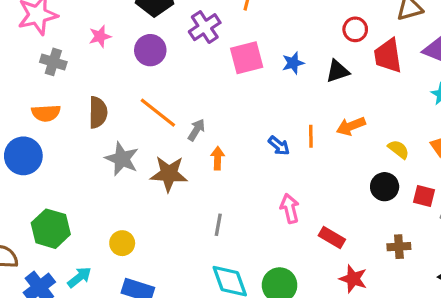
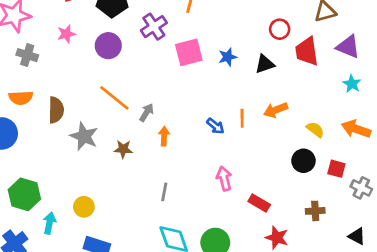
brown semicircle: (98, 112) -> (56, 110), moved
brown star: (169, 174) -> (123, 149), size x0.6
cyan arrow: (79, 277) -> (49, 223), moved, turned -40

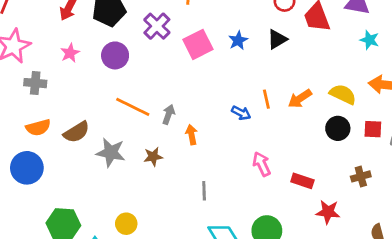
brown semicircle: (56, 110) -> (77, 132), turned 70
orange arrow: (276, 110) -> (300, 99), moved
yellow semicircle: (315, 130) -> (343, 94), size x1.4

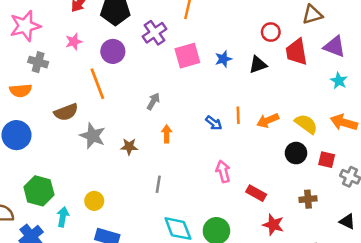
orange line: (133, 107) -> (97, 84), moved, turned 32
gray arrow: (169, 115) -> (153, 101), moved
orange semicircle: (38, 128) -> (21, 90), moved
gray line: (204, 191) -> (158, 184), moved

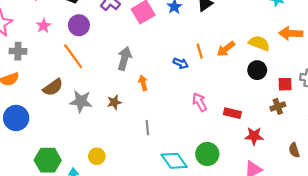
gray arrow: (153, 101) -> (124, 58), size x1.5
red square: (327, 160) -> (285, 84), moved

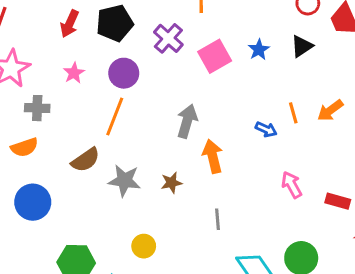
orange line: (73, 56) -> (115, 117), turned 56
orange arrow: (143, 83) -> (213, 156), size x1.5
yellow circle: (97, 156) -> (144, 246), moved

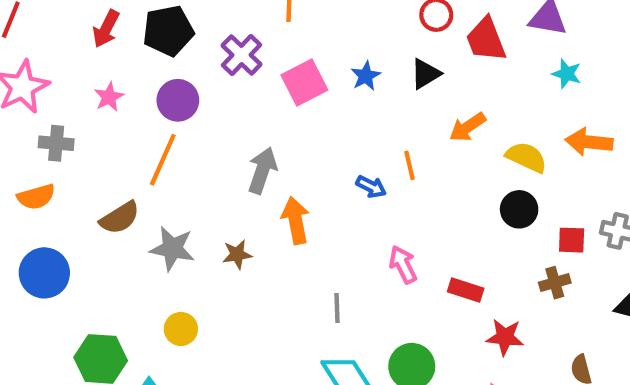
orange arrow: (330, 110) -> (468, 127), moved
gray line: (217, 219) -> (337, 308), moved
yellow circle: (144, 246) -> (181, 329), moved

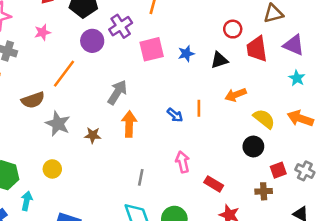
purple circle: (178, 100) -> (92, 41), moved
red square: (572, 240) -> (278, 170), turned -35

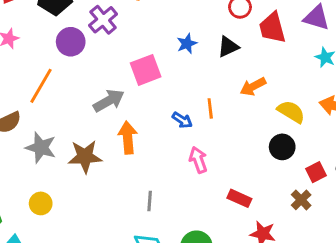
pink square: (152, 49) -> (146, 70), moved
gray arrow: (117, 92) -> (109, 101), turned 35
brown star: (93, 135) -> (85, 157), size x1.6
pink arrow: (183, 162) -> (198, 160), moved
brown cross: (264, 191) -> (301, 200), turned -35

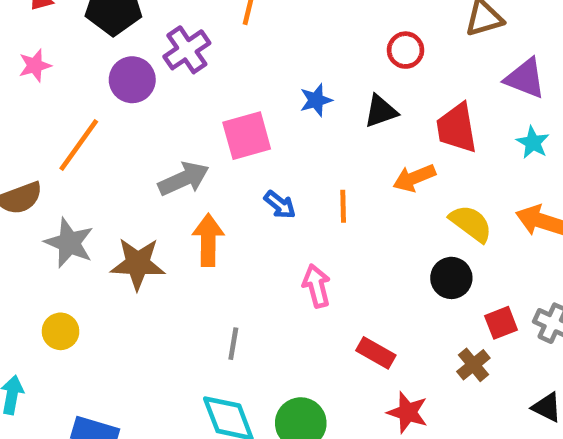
red trapezoid: (272, 28) -> (457, 128), moved
blue arrow: (182, 120) -> (280, 205), moved

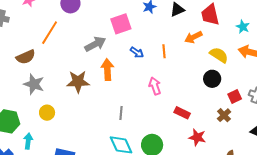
cyan star: (533, 143) -> (243, 27), moved
gray star: (69, 243) -> (34, 84), moved

